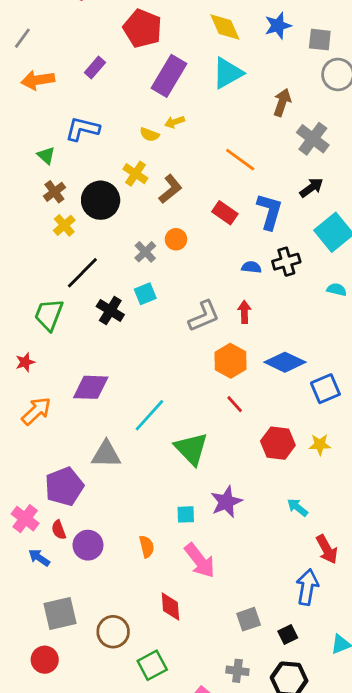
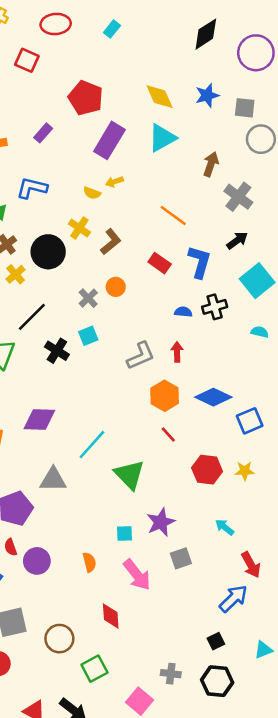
blue arrow: (307, 587) -> (233, 599), turned 36
gray square: (249, 619) -> (181, 558), moved

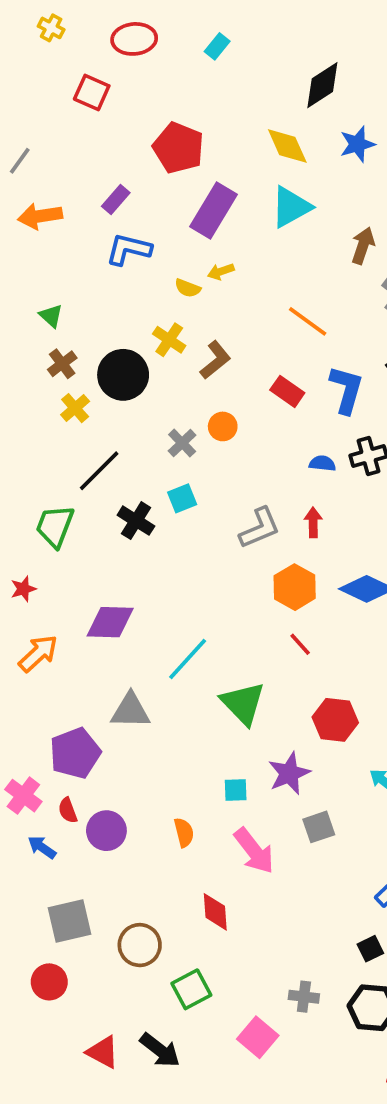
black diamond: (206, 34) -> (322, 85), moved
blue L-shape: (32, 188) -> (129, 249), moved
red hexagon: (207, 470) -> (335, 720), moved

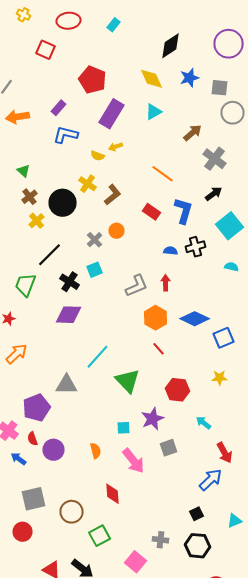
cyan triangle: (291, 207) -> (154, 112), size x0.7
brown arrow: (363, 246) -> (192, 133), turned 30
purple diamond: (110, 622) -> (68, 315), moved

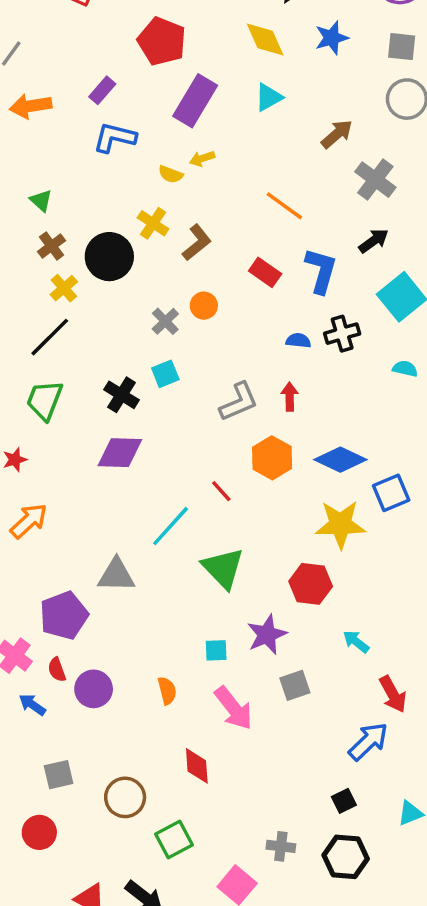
gray square: (220, 88) -> (402, 47), moved
black line: (50, 255) -> (50, 337), moved
red line: (158, 349) -> (221, 491), moved
yellow star: (220, 378) -> (340, 524), moved, size x1.8
gray square: (34, 499) -> (59, 775), size x0.7

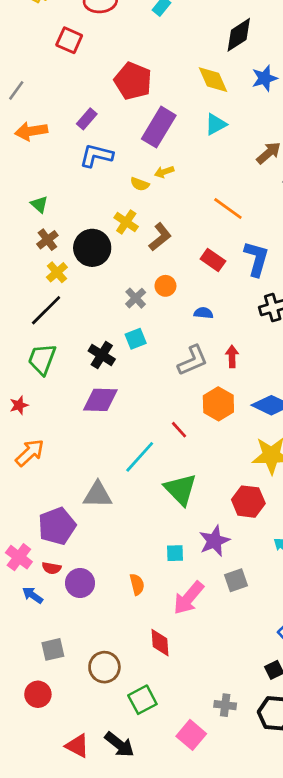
blue semicircle: (298, 341) -> (203, 313), moved
red semicircle: (57, 670) -> (52, 568), turned -60
pink arrow: (234, 708) -> (189, 598), turned 78

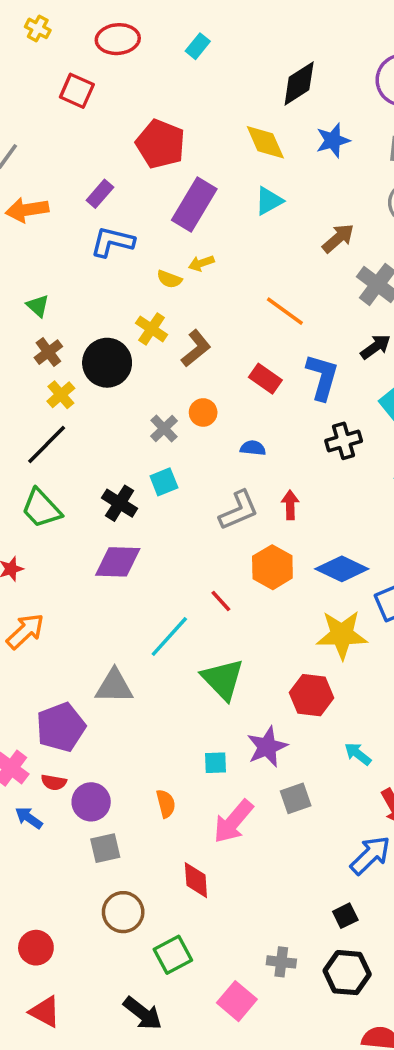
green trapezoid: (42, 359) -> (41, 509), turned -64
gray square: (53, 649) -> (105, 848), moved
red triangle: (77, 746) -> (45, 1012), moved

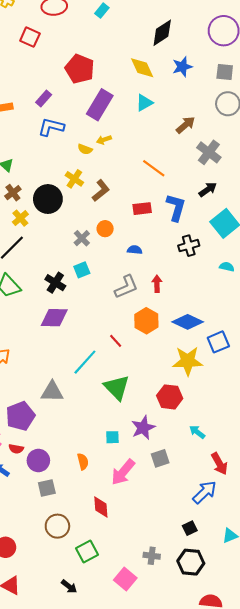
red rectangle: (265, 379) -> (142, 209), turned -42
black arrow: (143, 1013) -> (69, 586), size x0.7

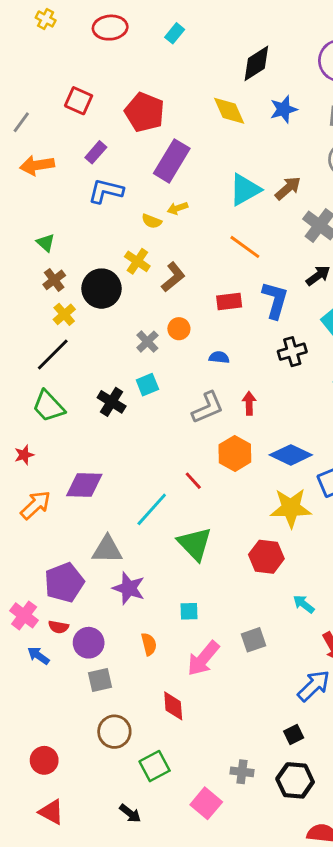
red square: (30, 37) -> (79, 101), moved
cyan triangle: (144, 103) -> (245, 190), moved, size x1.4
purple diamond: (54, 318) -> (84, 485), moved
purple star: (143, 428) -> (129, 588), moved, turned -30

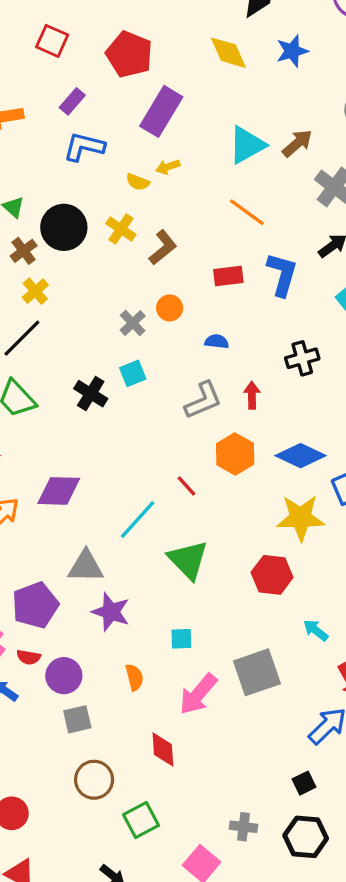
black circle: (102, 289) -> (64, 227), moved
black cross: (292, 352) -> (302, 358), moved
gray square: (253, 640) -> (257, 672), size x1.6

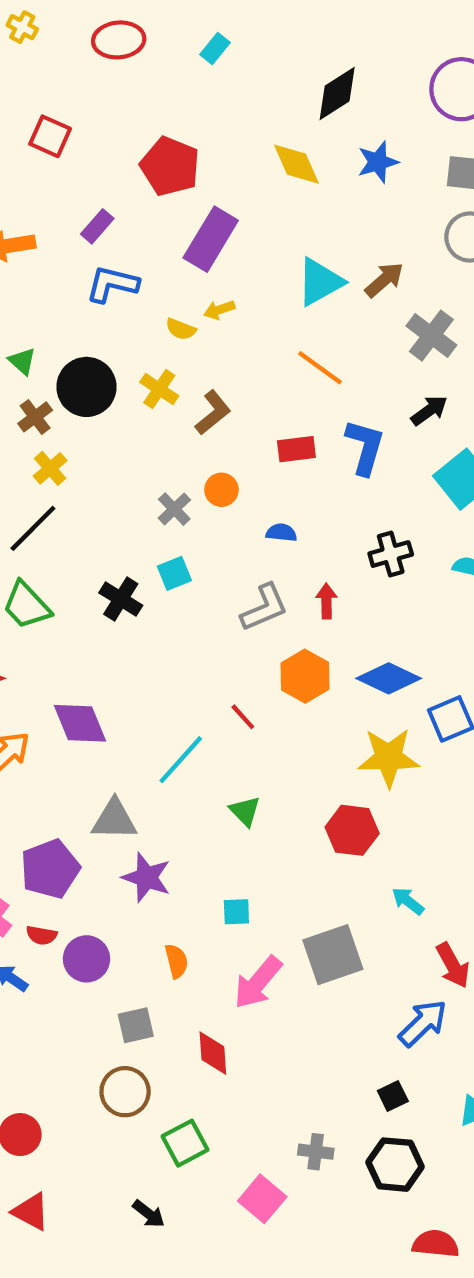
red square: (52, 41) -> (50, 136), moved
purple diamond: (59, 491) -> (80, 723), turned 66
green triangle: (188, 560) -> (245, 811), size x0.6
gray square: (77, 719) -> (136, 1025), moved

